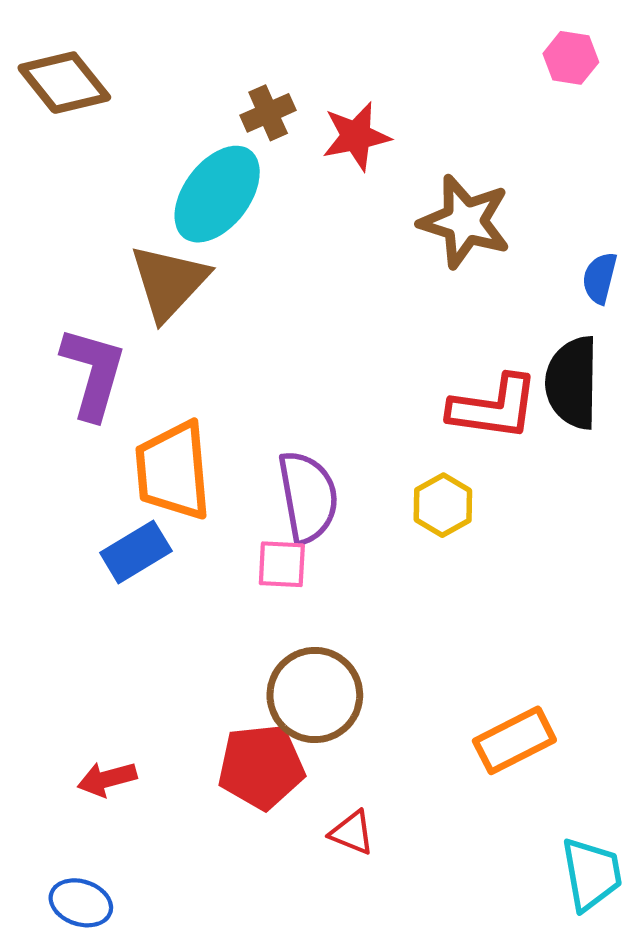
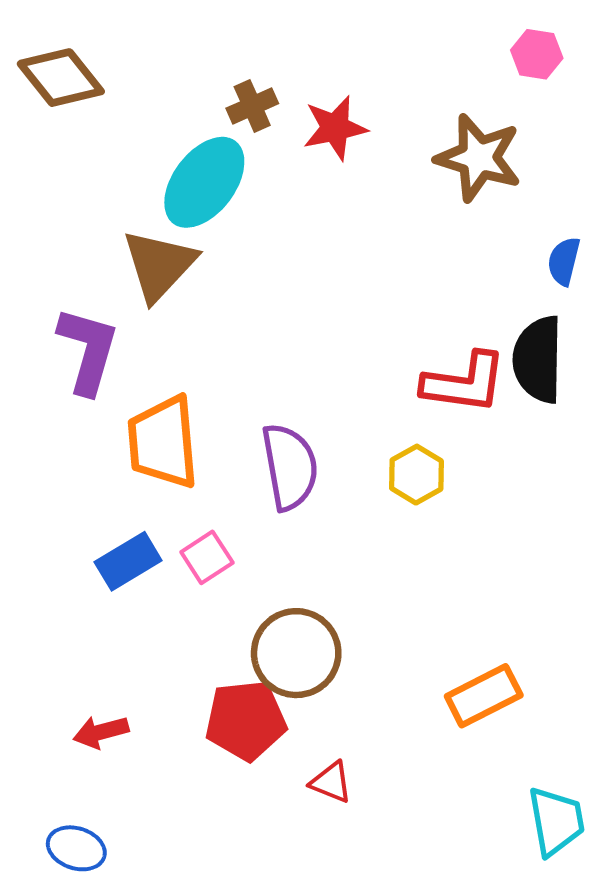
brown star: (465, 222) -> (479, 158), moved
blue rectangle: (136, 552) -> (128, 561), moved
pink square: (282, 564) -> (207, 557), moved, turned -36

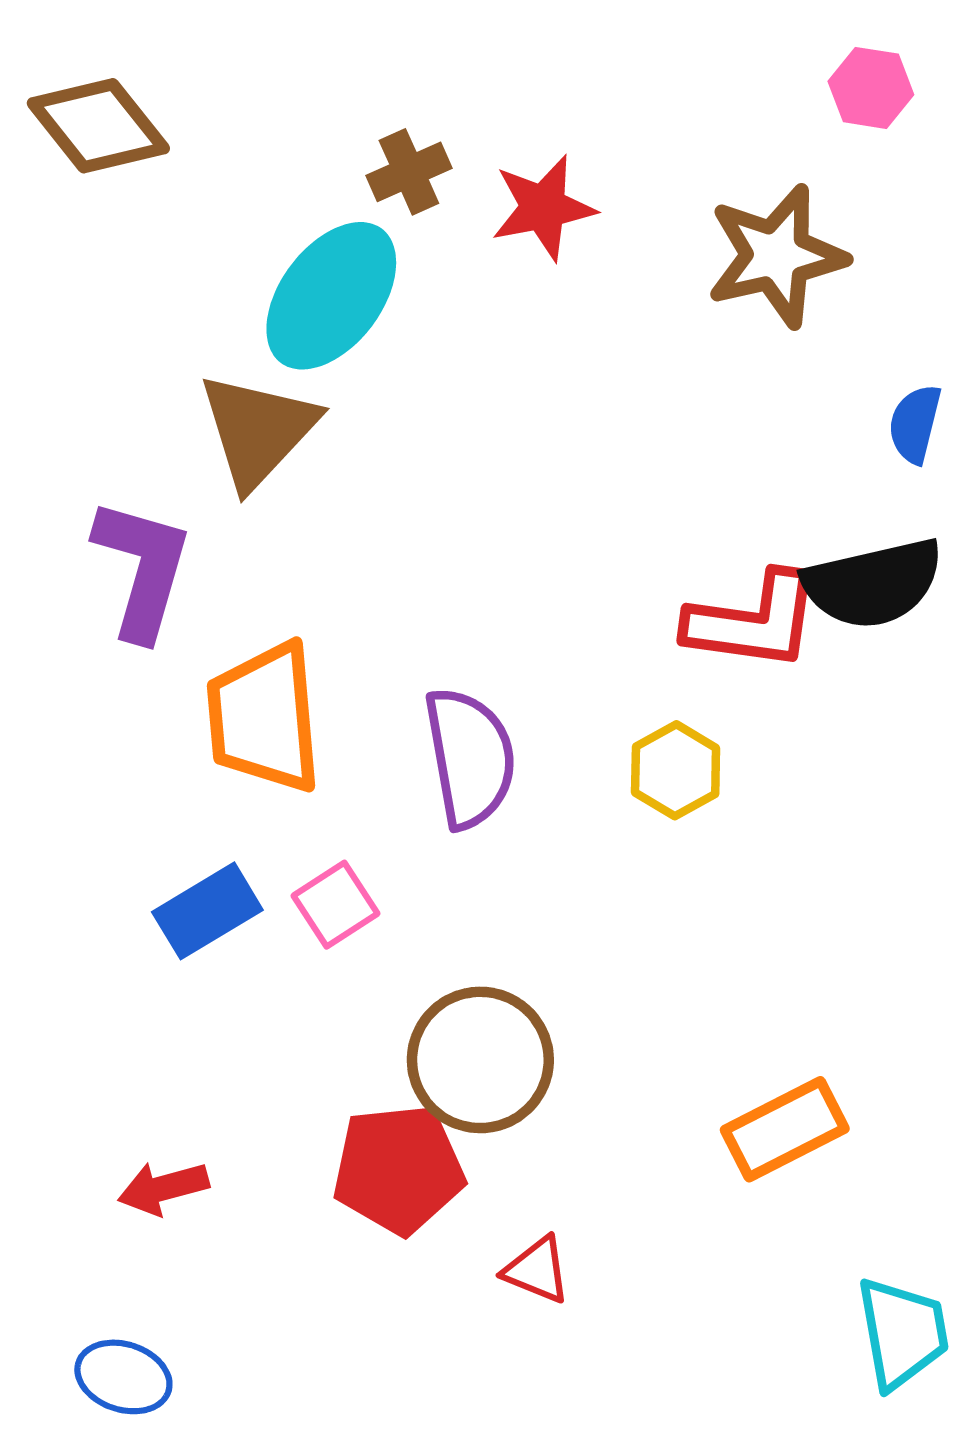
brown star: (479, 158) -> (776, 256), turned -30
black semicircle: (538, 359) -> (873, 583), turned -104

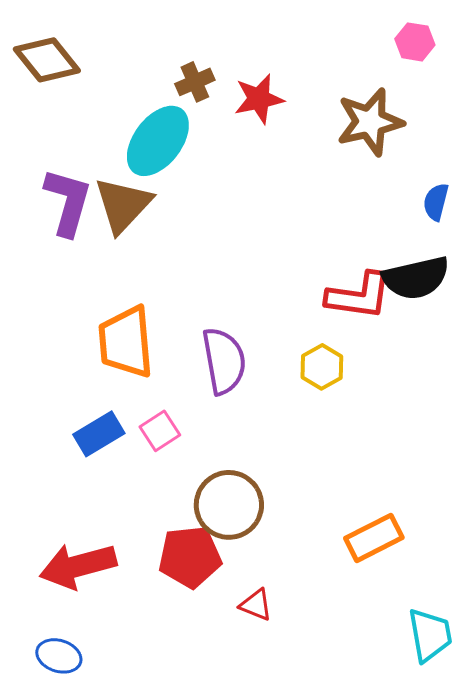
purple L-shape: (142, 569) -> (68, 202), moved
red arrow: (163, 1188) -> (78, 566), size x1.8

